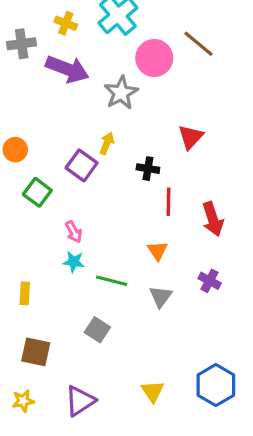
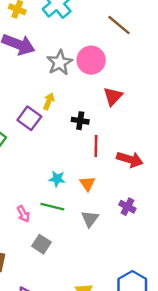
pink circle: (154, 58) -> (91, 60), moved
red arrow: (213, 219) -> (130, 159), turned -55
pink arrow: (74, 232) -> (23, 214), moved
cyan star: (74, 262) -> (57, 179), moved

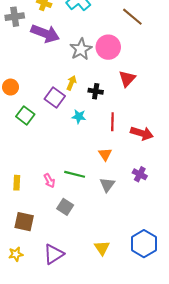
black cross: (80, 121) -> (96, 91), moved
cyan star: (57, 179) -> (79, 116), moved

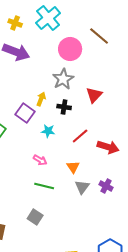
pink circle: (108, 47) -> (70, 49), moved
gray star: (81, 49) -> (63, 79), moved
red line: (112, 122) -> (80, 136), turned 48
pink arrow: (49, 181) -> (40, 160), moved, turned -32
gray triangle: (107, 185) -> (82, 187), moved

